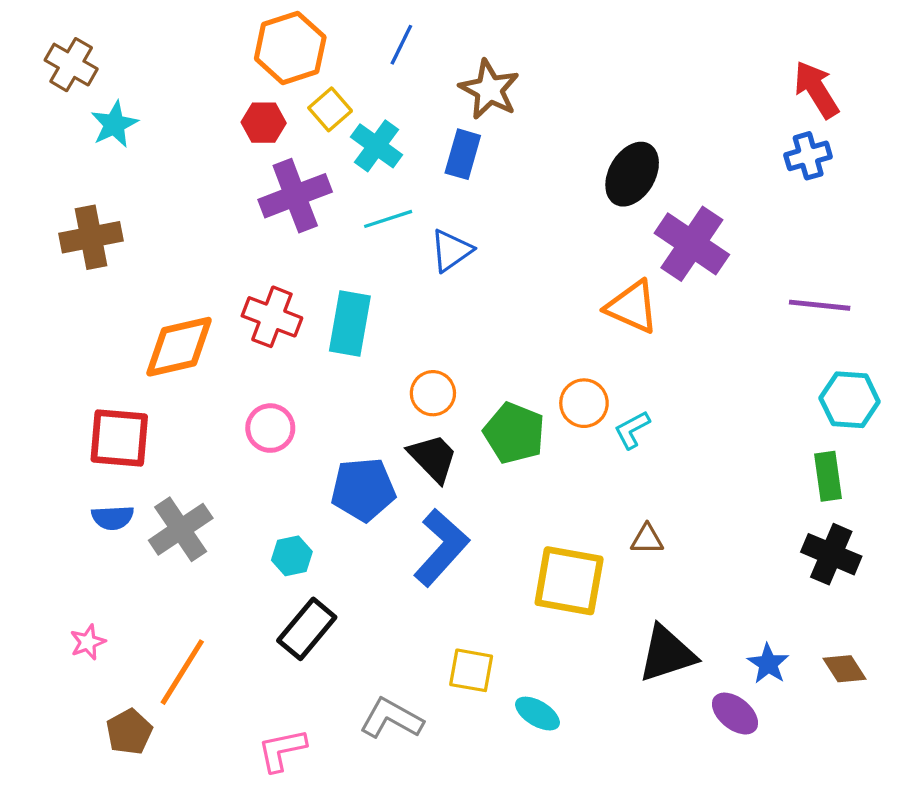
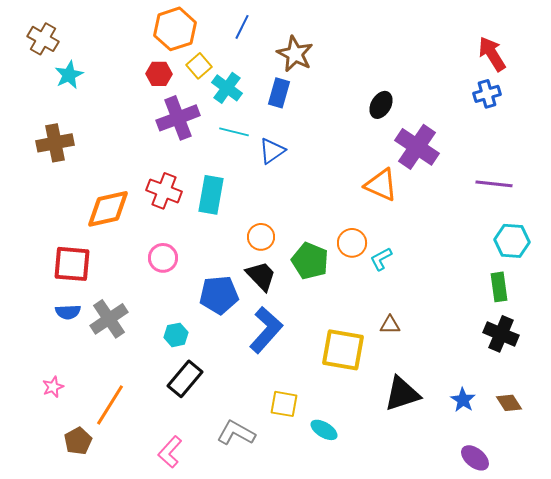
black ellipse: (632, 174) -> (381, 105), size x0.7
cyan line: (388, 219) -> (234, 132), turned 32
purple ellipse: (735, 714) -> (475, 458), moved
pink L-shape: (282, 750) -> (170, 452), turned -36

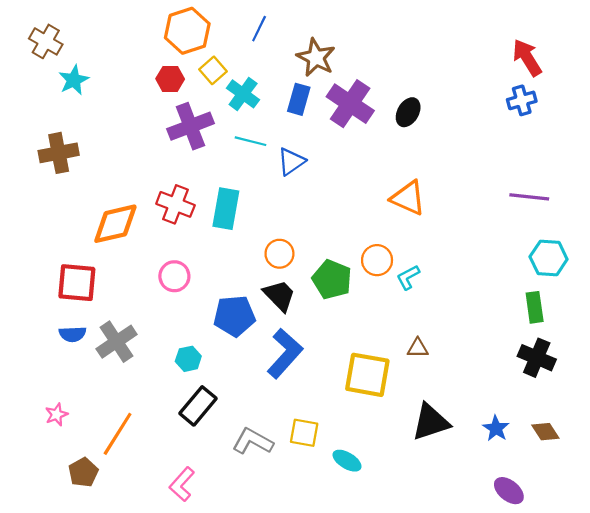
purple cross: (417, 147) -> (350, 104), moved
gray L-shape: (236, 433) -> (253, 441), moved

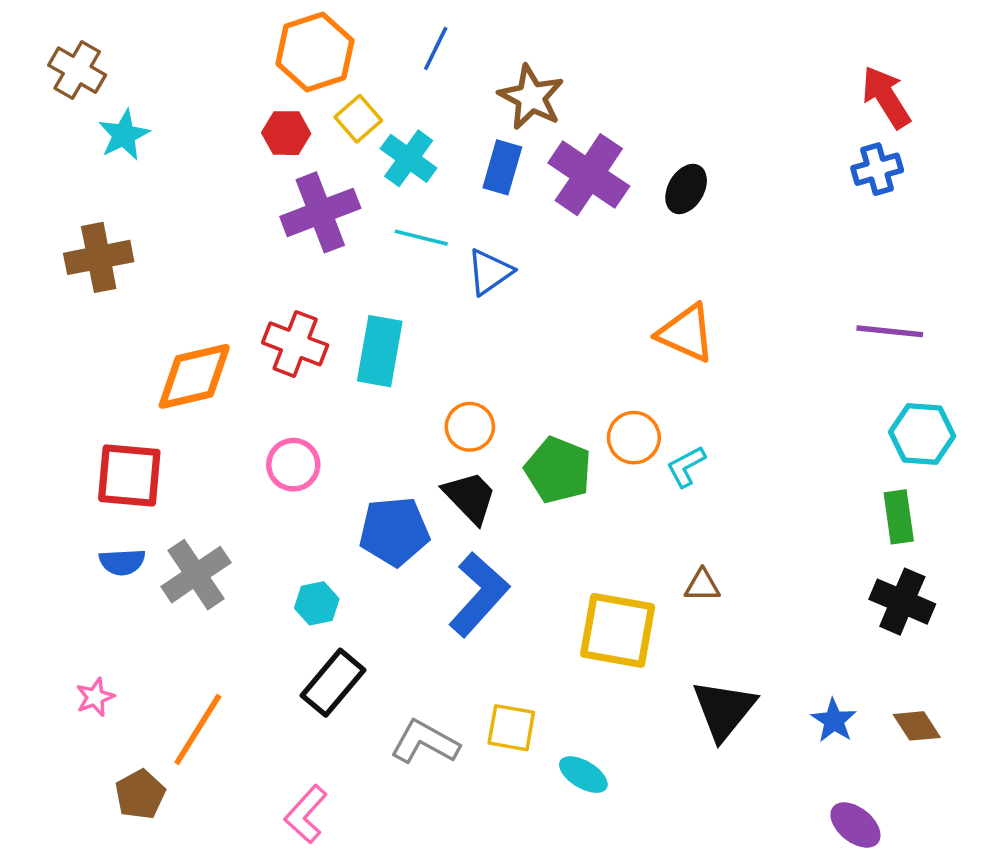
black triangle: (431, 422) -> (724, 710), turned -33

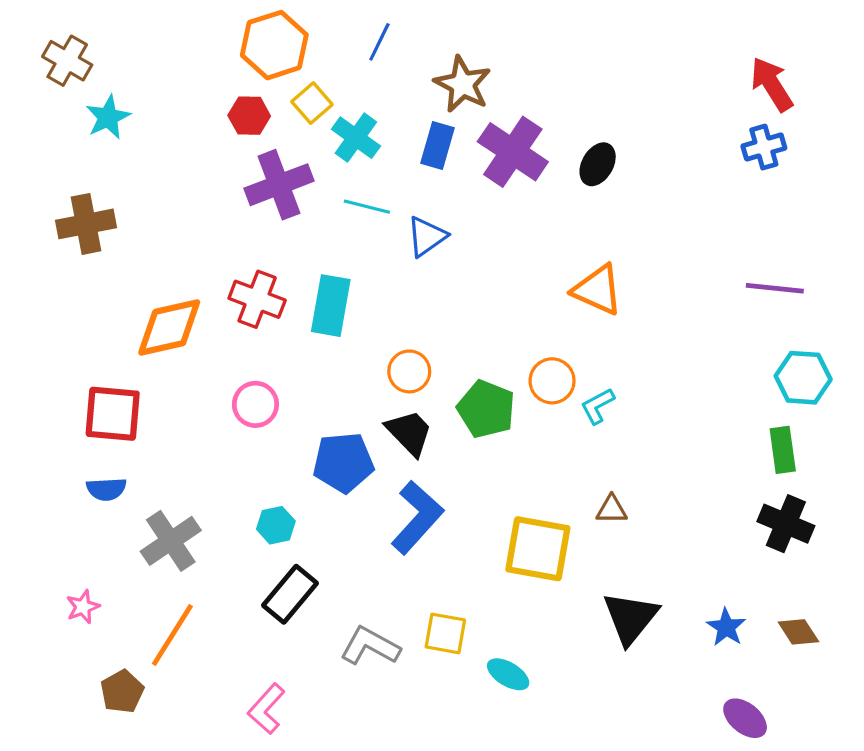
gray cross: (196, 575) -> (171, 541), moved

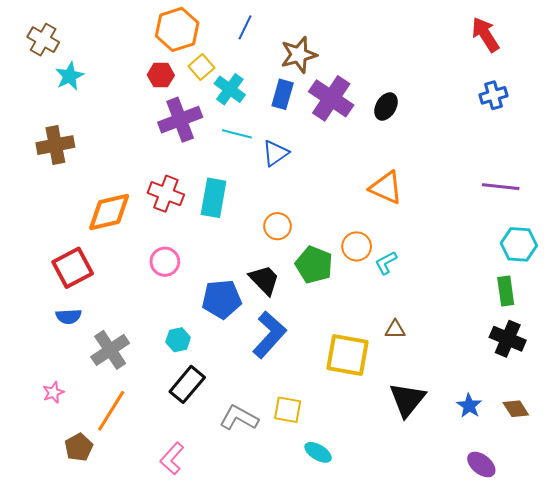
brown star: (463, 84) -> (299, 55), turned 30
red arrow: (772, 84) -> (485, 34), moved
orange circle: (409, 371) -> (277, 226), moved
red square: (113, 414) -> (73, 268), turned -33
cyan ellipse: (508, 674) -> (318, 452), moved

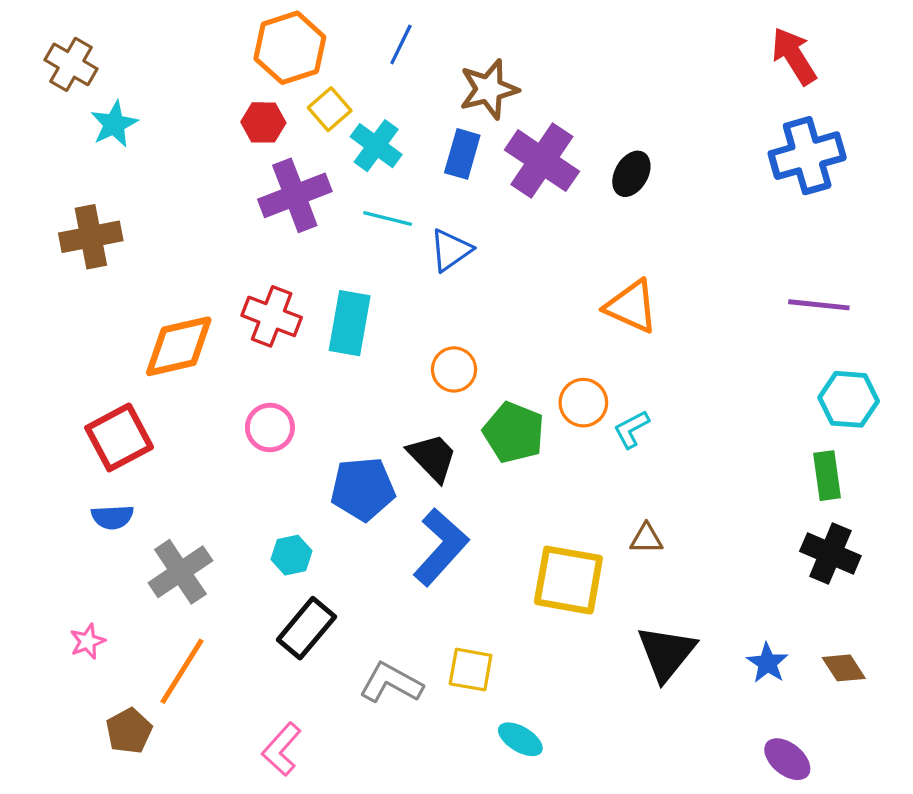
blue cross: (494, 95) -> (807, 156), size x1.6

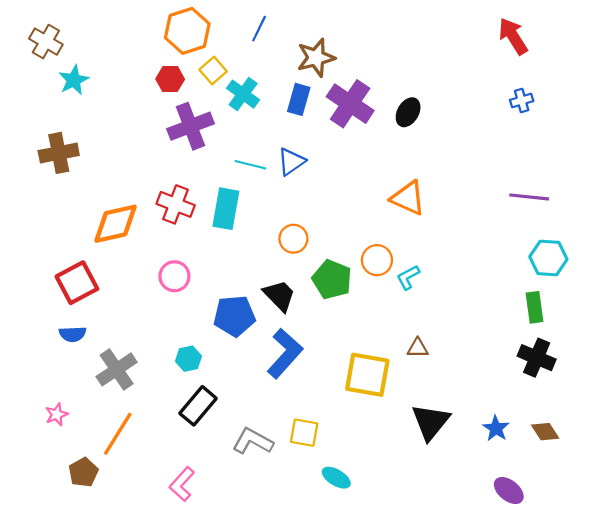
blue cross: (807, 156) -> (522, 100), size x0.5
cyan line: (388, 219) -> (251, 165), moved

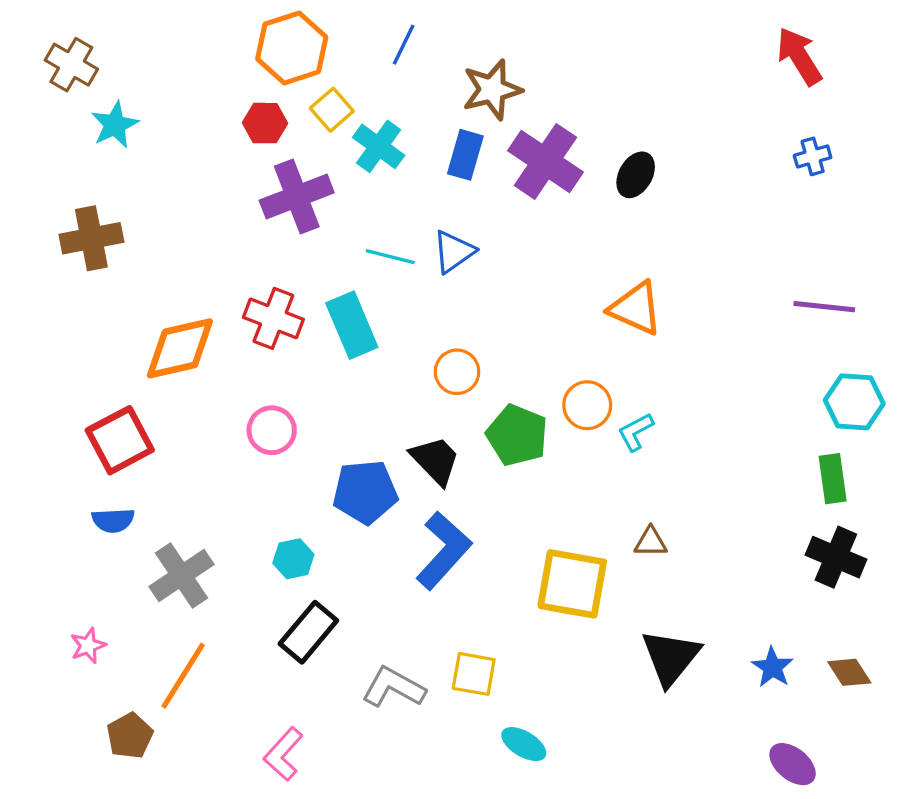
cyan rectangle: (226, 209) -> (352, 325), turned -33

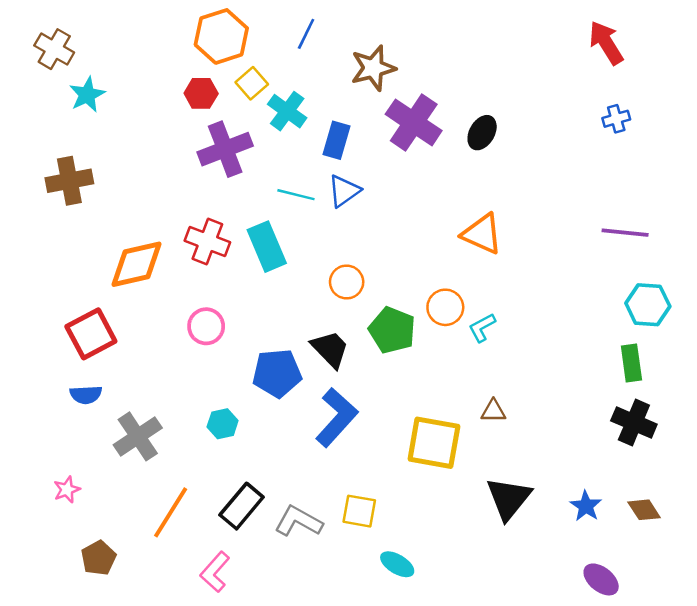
blue rectangle: (465, 155) -> (336, 140), moved
black rectangle: (308, 632) -> (242, 506), moved
orange line: (183, 676) -> (171, 512), moved

